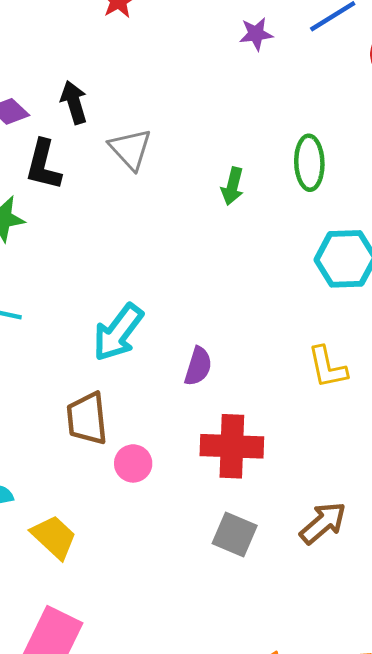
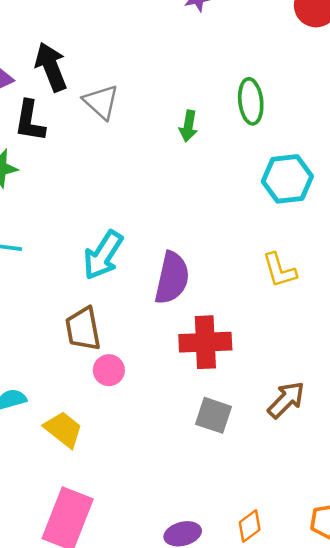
black arrow: (74, 102) -> (51, 67), size x1.4
purple semicircle: (198, 366) -> (172, 278), size x1.6
pink circle: (133, 463) -> (109, 370), moved

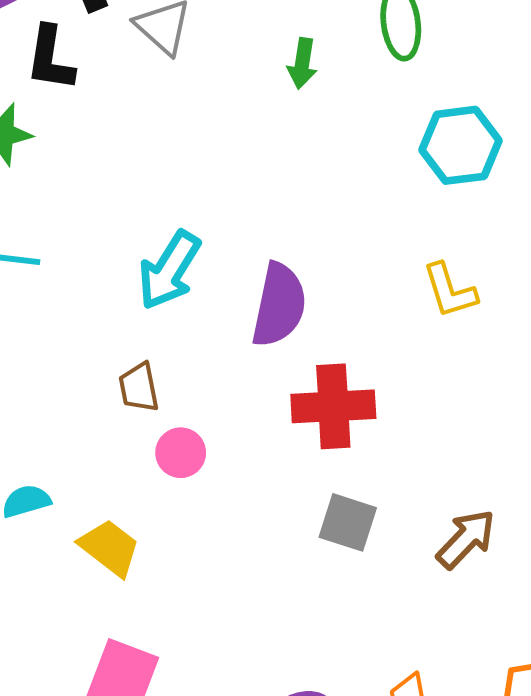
brown trapezoid: (83, 329) -> (139, 388), size x0.7
brown arrow: (286, 400) -> (466, 539), moved

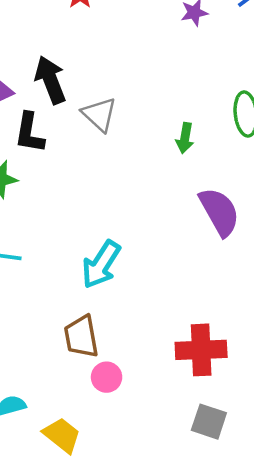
purple semicircle: (279, 305) -> (219, 212), moved, turned -42
brown trapezoid: (139, 388) -> (81, 337), size x1.4

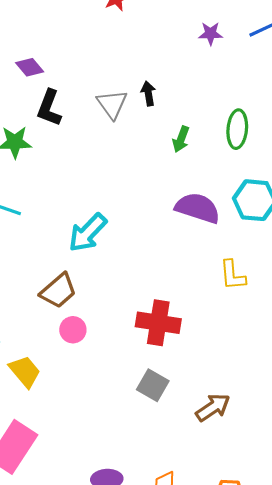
black arrow: (50, 80) -> (148, 93), moved, size x0.6
purple semicircle: (219, 212) -> (198, 208), turned -54
brown trapezoid: (81, 337) -> (58, 291), turned -132

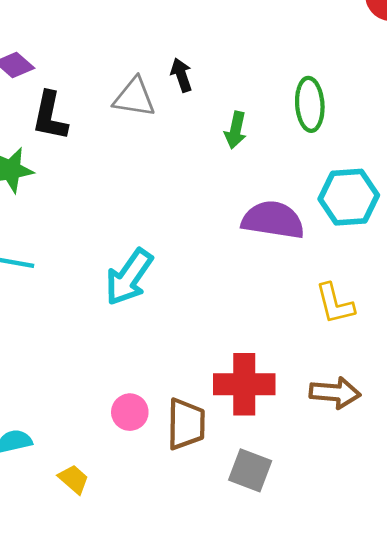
gray triangle: (112, 104) -> (134, 97), turned -36
brown trapezoid: (58, 291) -> (186, 424), moved, turned -39
yellow trapezoid: (25, 372) -> (74, 479), size x0.7
brown arrow: (213, 407) -> (335, 393), moved, turned 48

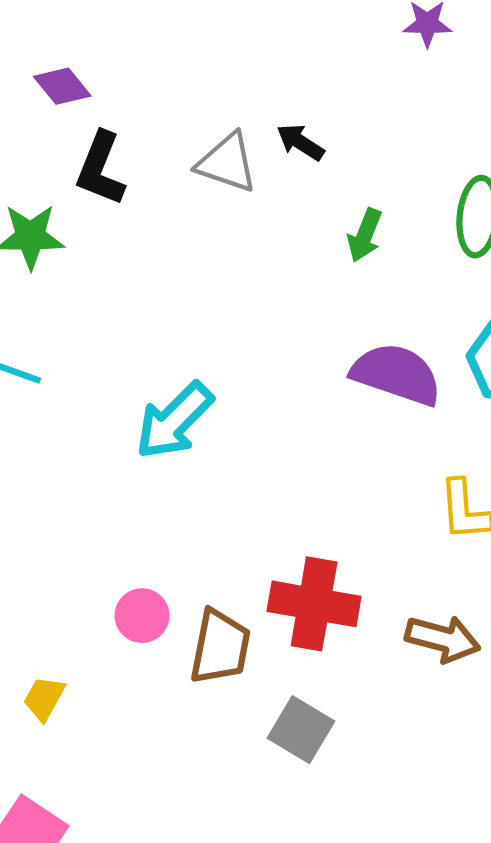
black arrow: (181, 75) -> (300, 142), turned -48
yellow trapezoid: (74, 479) -> (44, 698), turned -112

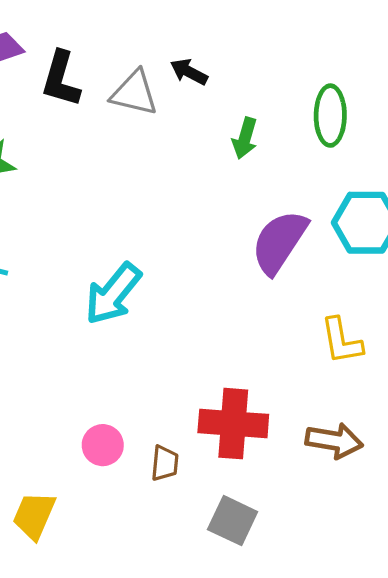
black L-shape: (101, 169) -> (61, 79), moved
purple semicircle: (396, 374) -> (279, 242), turned -70
brown trapezoid: (220, 647) -> (165, 463), size x0.6
yellow trapezoid: (44, 698) -> (34, 516), size x1.4

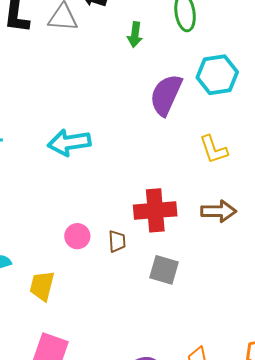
cyan arrow: (113, 294) -> (69, 143), turned 51

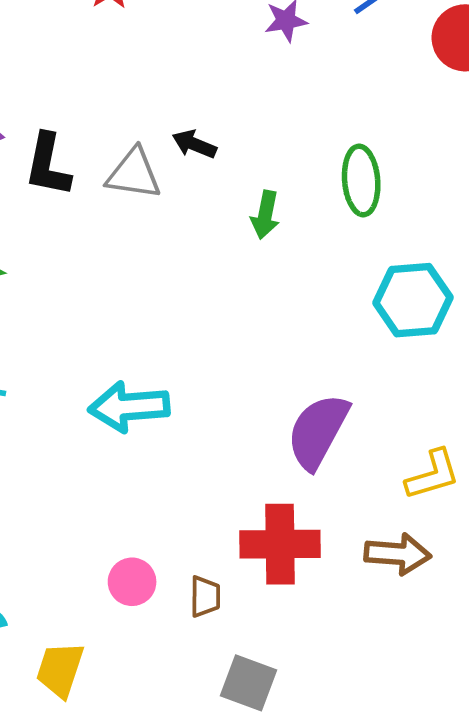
purple semicircle: (166, 95) -> (318, 431), moved
yellow L-shape: (214, 149) -> (433, 475), moved, turned -92
gray square: (164, 270) -> (249, 683), moved

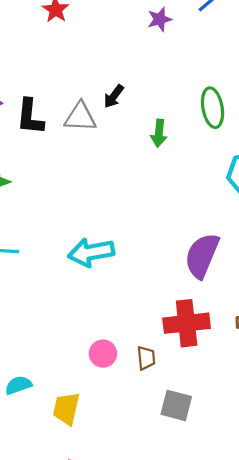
black arrow: (194, 144) -> (114, 96), turned -70

